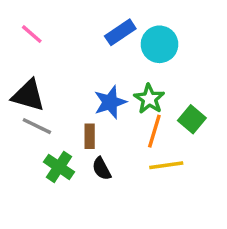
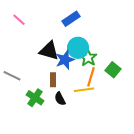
cyan circle: (159, 44) -> (78, 48), moved
black triangle: (28, 95) -> (49, 51), moved
gray line: (37, 126) -> (12, 76), moved
yellow line: (166, 165) -> (84, 90), moved

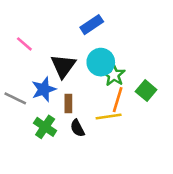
pink line: (19, 20) -> (24, 44), moved
black triangle: (49, 51) -> (63, 66), turned 50
blue star: (65, 60) -> (44, 89), moved

